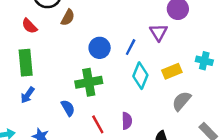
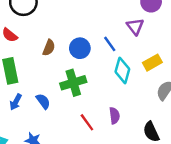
brown semicircle: (68, 18) -> (49, 48), moved
blue line: (131, 47) -> (110, 44), turned -56
blue semicircle: (68, 108) -> (43, 101), moved

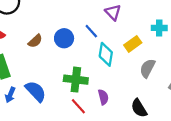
brown semicircle: (49, 48) -> (35, 41), turned 32
green cross: (73, 83) -> (76, 80), moved, turned 30
blue semicircle: (43, 101) -> (36, 91), size x1.5

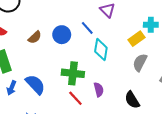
yellow rectangle: (133, 44) -> (137, 39), moved

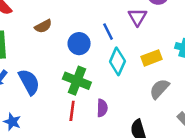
blue circle: (62, 35) -> (79, 44), moved
yellow rectangle: (137, 39) -> (152, 58), moved
red line: (75, 98) -> (72, 111), turned 35

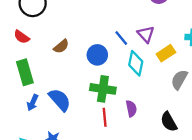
purple triangle: (138, 17) -> (146, 34), moved

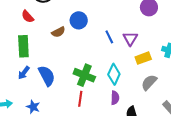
blue circle: (97, 55) -> (79, 20), moved
cyan diamond: (136, 63) -> (114, 74), moved
purple semicircle: (131, 109) -> (115, 98), moved

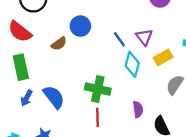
red semicircle: (28, 17) -> (20, 32), size x1.5
cyan diamond: (114, 74) -> (132, 64), moved

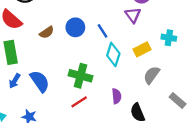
blue circle: (80, 26) -> (75, 27), moved
purple triangle: (144, 37) -> (133, 15), moved
red line: (98, 117) -> (79, 102), turned 56

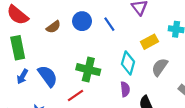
cyan diamond: (113, 54) -> (128, 63), moved
red line: (79, 102) -> (76, 95), moved

